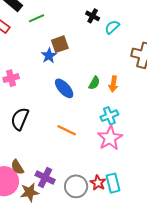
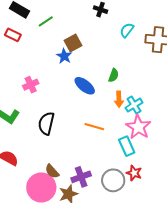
cyan semicircle: (112, 27) -> (127, 30), moved
orange arrow: (113, 84) -> (119, 99), moved
purple cross: (45, 177) -> (81, 177), turned -36
cyan rectangle: (113, 183) -> (127, 146), moved

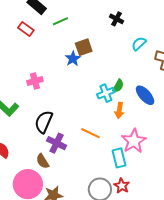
blue ellipse: (85, 86) -> (145, 95), moved
cyan cross: (134, 105) -> (106, 93), moved
brown semicircle: (52, 171) -> (43, 161), moved
purple cross: (81, 177) -> (57, 143), moved, turned 36

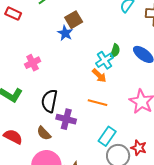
orange arrow: (119, 110) -> (99, 76), moved, turned -42
cyan rectangle: (119, 158) -> (107, 136), moved, turned 60
brown semicircle: (43, 161) -> (44, 133), moved

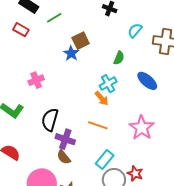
green semicircle: (115, 51) -> (119, 58), moved
brown semicircle: (44, 133) -> (64, 157), moved

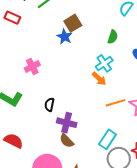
black semicircle: (50, 120) -> (50, 105), size x0.6
orange line: (98, 125) -> (116, 103), moved, turned -30

